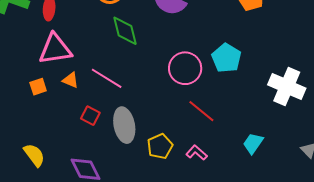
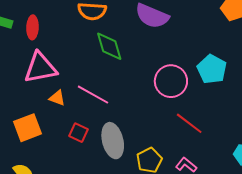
orange square: (38, 87) -> (28, 128), moved, size x1.6

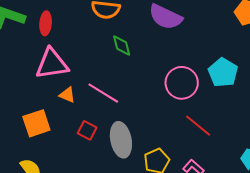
green diamond: (109, 46) -> (122, 45), size x0.7

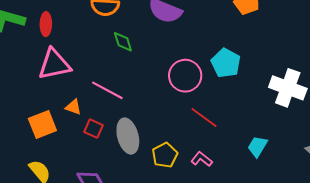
orange triangle: (67, 95) -> (73, 107), moved

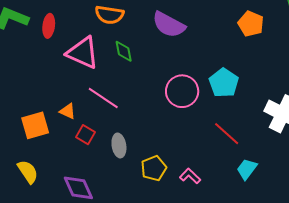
pink triangle: (54, 64) -> (83, 53), moved, turned 30
red line: (204, 117) -> (227, 134), moved
gray ellipse: (128, 136) -> (119, 145), size x0.7

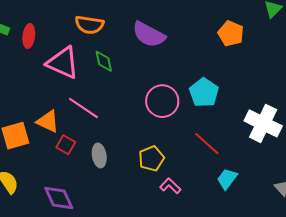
orange triangle: (68, 111) -> (48, 121), size x1.4
yellow pentagon: (154, 168) -> (151, 159), moved

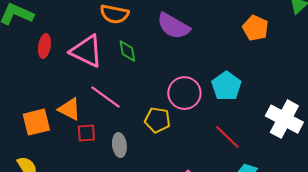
red ellipse: (29, 36) -> (44, 46), moved
red square: (66, 145) -> (86, 133), turned -36
yellow pentagon: (151, 159) -> (157, 120), moved, turned 30

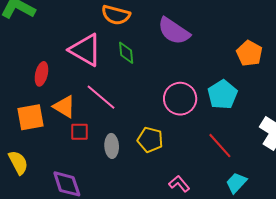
orange pentagon: (255, 28) -> (249, 53), moved
red ellipse: (44, 46) -> (41, 74), moved
yellow pentagon: (157, 120) -> (150, 140), moved

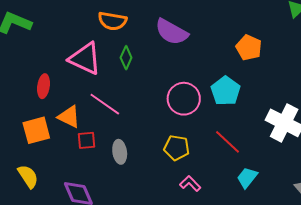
green diamond: (126, 53) -> (126, 58), turned 35
yellow pentagon: (150, 140) -> (177, 148), moved

